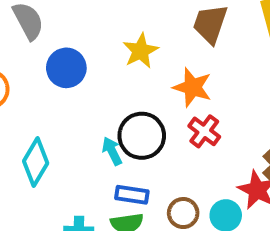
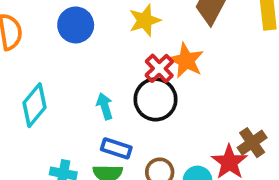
red cross: (204, 131) -> (159, 68), moved
black circle: (142, 136) -> (155, 99), moved

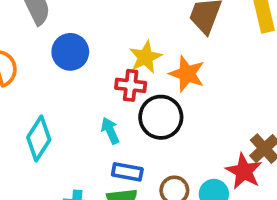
yellow star: (145, 20) -> (145, 57), moved
red cross: (159, 68) -> (131, 85), moved, turned -32

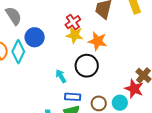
yellow star: (145, 57) -> (75, 35), turned -30
red cross: (131, 85) -> (73, 22), moved, turned -35
cyan diamond: (39, 138) -> (18, 52), moved

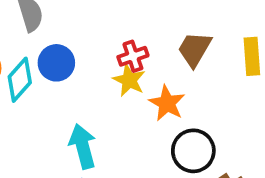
black circle: (87, 66) -> (193, 151), moved
cyan arrow: (61, 76) -> (83, 146), size x1.6

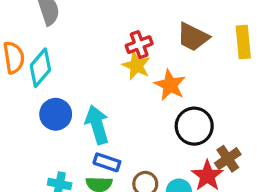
brown trapezoid: (195, 49) -> (193, 37), turned -92
blue circle: (56, 63) -> (56, 114), moved

